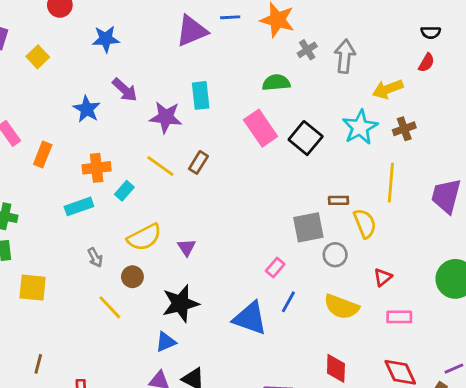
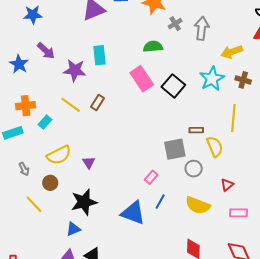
brown cross: (404, 129) -> (243, 80), turned 35

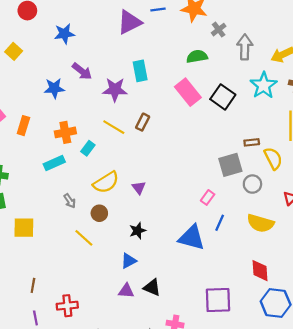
gray arrow: (202, 28) -> (245, 47), moved
blue star: (19, 64) -> (54, 88), turned -30
black star: (84, 202) -> (138, 231), size x0.6

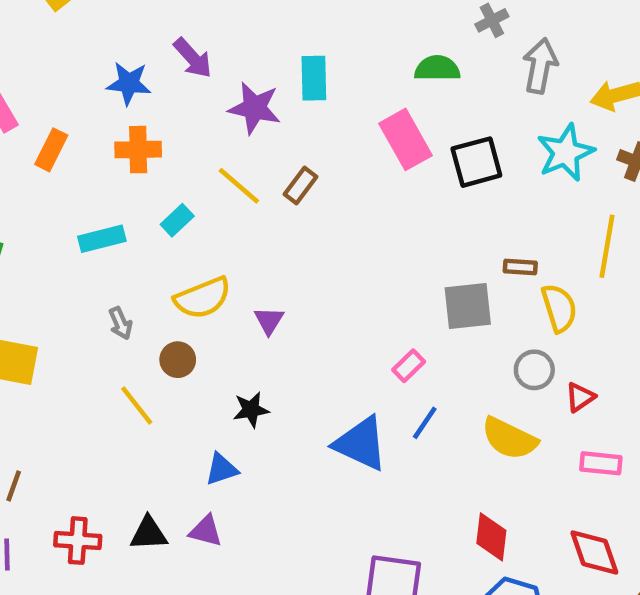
black square: (223, 97) -> (476, 162), turned 30
orange cross: (65, 132) -> (138, 150), moved
gray circle: (252, 184) -> (534, 370), moved
black triangle: (152, 287) -> (149, 533), moved, turned -36

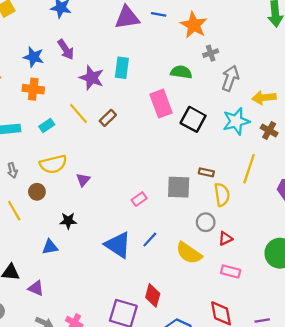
black square: (476, 162) -> (193, 119), turned 35
pink rectangle: (409, 366) -> (139, 199), moved
purple triangle: (206, 531) -> (36, 288), moved
red diamond: (491, 537) -> (153, 295), moved

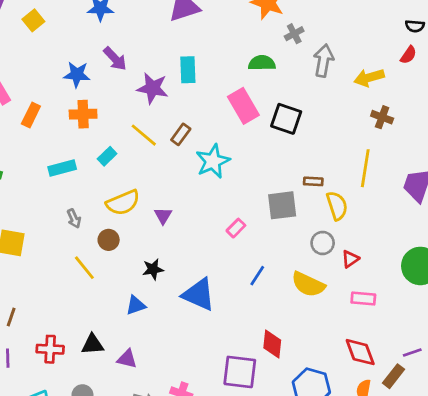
cyan star: (236, 121) -> (213, 161), moved
blue triangle: (118, 245) -> (199, 295), moved

